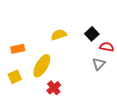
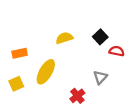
gray triangle: (99, 64) -> (100, 77), moved
red cross: (54, 88) -> (77, 96), moved

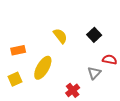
yellow semicircle: (64, 38) -> (60, 36), turned 70
red semicircle: (117, 51) -> (110, 60), moved

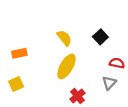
yellow ellipse: (43, 68) -> (66, 66), moved
gray triangle: (94, 73) -> (109, 83), moved

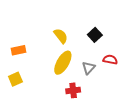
gray triangle: (109, 83) -> (89, 68), moved
red cross: (77, 96) -> (73, 90), turned 32

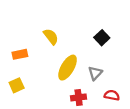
yellow semicircle: (61, 36) -> (51, 37), moved
red semicircle: (110, 60) -> (112, 95), moved

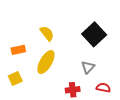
black square: (102, 38) -> (94, 34), size x1.6
yellow ellipse: (68, 68) -> (46, 62), moved

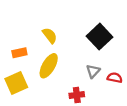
yellow square: (15, 78) -> (16, 83), size x1.5
red semicircle: (103, 88) -> (115, 78), moved

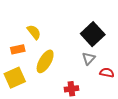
yellow semicircle: (50, 35) -> (34, 32), moved
gray triangle: (93, 71) -> (89, 58), moved

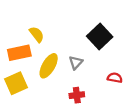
orange rectangle: (18, 49) -> (19, 53), size x1.5
gray triangle: (89, 58) -> (76, 63), moved

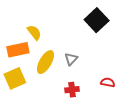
black square: (100, 37) -> (97, 20), moved
red semicircle: (115, 78) -> (108, 82), moved

